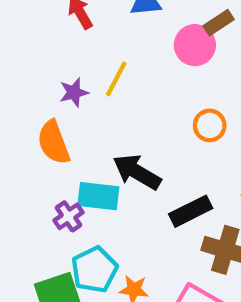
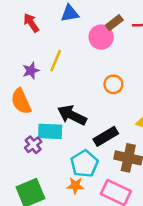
cyan pentagon: (94, 270) -> (84, 164), moved

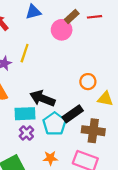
orange circle: (113, 84) -> (88, 82), moved
purple cross: (33, 145) -> (26, 133), moved
cyan pentagon: (84, 164) -> (54, 124), moved

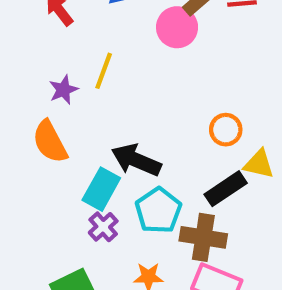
cyan rectangle: (25, 114) -> (101, 189), turned -60
black rectangle: (73, 114) -> (226, 189), moved
brown cross: (93, 131) -> (203, 237), moved

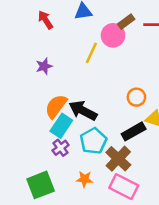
yellow line: (104, 71) -> (91, 53), moved
orange semicircle: (50, 142) -> (56, 106), moved, turned 60
brown cross: (203, 237) -> (118, 159), turned 30

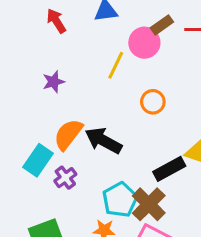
orange circle: (136, 97) -> (153, 102), moved
cyan rectangle: (61, 126) -> (38, 160), moved
cyan pentagon: (93, 141) -> (120, 200), moved
purple cross: (61, 148) -> (65, 178), moved

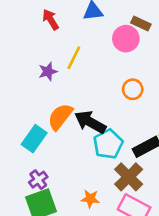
brown rectangle: (162, 25) -> (141, 24), turned 60
yellow line: (116, 65) -> (74, 58), moved
purple cross: (65, 178) -> (38, 180), moved
cyan pentagon: (120, 200) -> (108, 144), moved

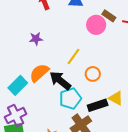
yellow line: (74, 58) -> (73, 56), moved
orange circle: (133, 89) -> (93, 74), moved
purple cross: (38, 180) -> (16, 115), size x1.5

